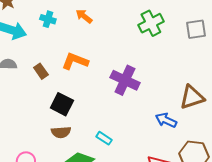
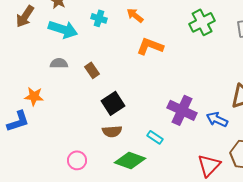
orange L-shape: (75, 61) -> (150, 46), moved
purple cross: (125, 80) -> (182, 110), moved
black square: (62, 104) -> (113, 103), turned 30

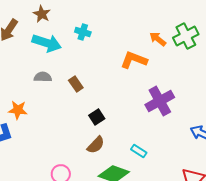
orange arrow: (135, 15) -> (158, 39), moved
black square: (113, 103) -> (97, 117), size x0.7
purple cross: (182, 110) -> (160, 101), moved, turned 36
brown semicircle: (112, 131) -> (96, 145), turned -42

